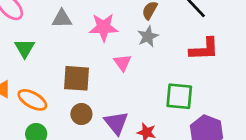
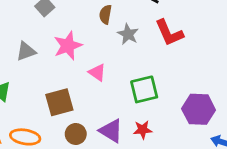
gray star: (148, 36) -> (128, 34), moved
red L-shape: (204, 49) -> (169, 33), turned 88
green square: (179, 96) -> (144, 89), moved

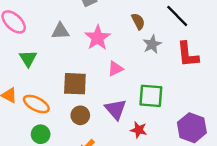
brown semicircle: (105, 14) -> (138, 21), turned 126
pink star: (68, 46) -> (98, 38), turned -30
pink triangle: (97, 72) -> (115, 69), turned 42
purple triangle: (111, 131) -> (116, 109), moved

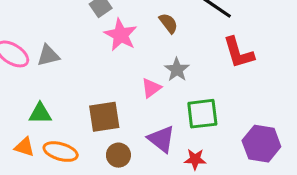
gray triangle: (60, 31) -> (48, 55), moved
pink star: (98, 38) -> (121, 35), moved
gray star: (152, 44) -> (177, 70), moved
green triangle: (28, 58) -> (40, 114), moved, turned -48

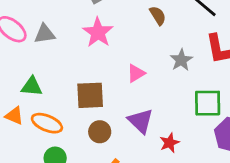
pink star: (121, 35) -> (98, 32), moved
gray star: (177, 70) -> (181, 60), moved
green square: (202, 114) -> (208, 103), moved
red star: (195, 159) -> (170, 143), turned -30

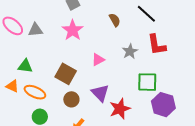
brown square: (90, 95) -> (66, 74), turned 30
red star: (170, 143) -> (120, 109), size x1.5

